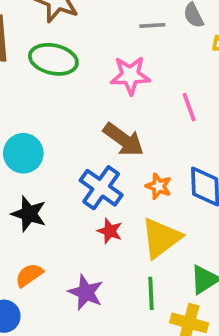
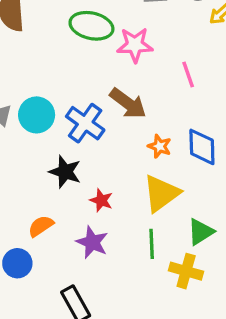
green ellipse: (53, 59) -> (91, 26), moved
blue cross: (101, 188) -> (85, 123), moved
black star: (29, 214) -> (65, 172), moved
red star: (110, 231) -> (101, 200), moved

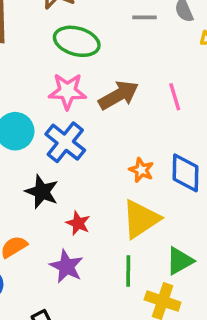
pink star: (135, 45) -> (67, 91), moved
brown arrow: (128, 103) -> (119, 95), moved, turned -69

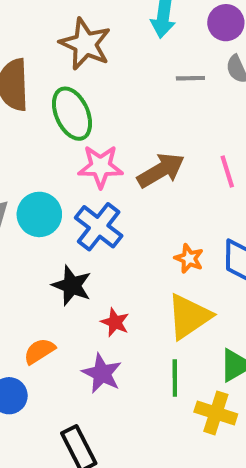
green ellipse: (77, 41) -> (72, 114), moved, turned 51

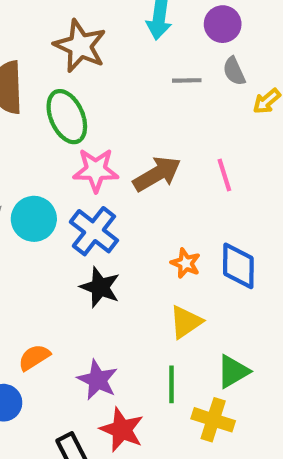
black star: (72, 285) -> (100, 287), moved
yellow triangle: (189, 316) -> (186, 322), size x0.7
red star: (115, 322) -> (122, 430), moved, size x1.5

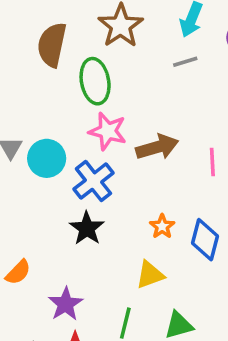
gray line: (187, 80) -> (185, 62), moved, turned -30
orange semicircle: (34, 357) -> (18, 272), turned 152

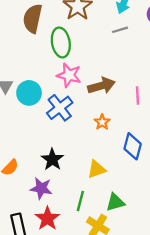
orange star: (162, 226) -> (102, 122), moved
black star: (87, 228) -> (52, 159), moved
purple star: (65, 304) -> (41, 188), turned -30

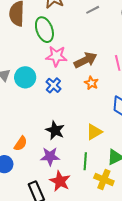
blue cross: (60, 108) -> (53, 85), size x0.7
orange star: (102, 122) -> (91, 83), moved

